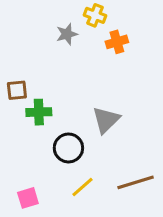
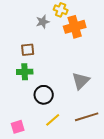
orange cross: (117, 42) -> (75, 27), size x1.5
brown square: (17, 90) -> (28, 50), moved
gray triangle: (106, 120) -> (81, 81), moved

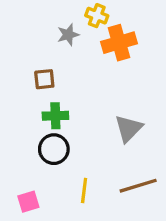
green cross: (25, 72) -> (55, 116), moved
black circle: (44, 95) -> (54, 149), moved
yellow line: (53, 120) -> (84, 190), turned -42

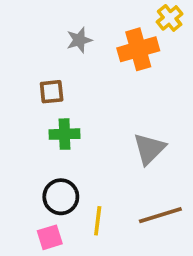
yellow cross: (97, 16) -> (170, 18), moved, turned 30
black circle: (54, 149) -> (61, 197), moved
pink square: (28, 202) -> (50, 237), moved

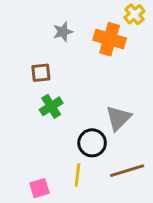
orange cross: (138, 49) -> (110, 39), turned 32
green cross: (65, 134) -> (51, 106), turned -30
black circle: (61, 197) -> (92, 143), moved

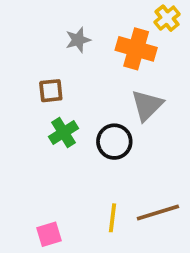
gray triangle: (118, 118) -> (147, 105), moved
black circle: (92, 143) -> (114, 142), moved
yellow line: (77, 175) -> (113, 218), moved

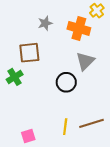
brown square: (51, 91) -> (29, 53), size x1.5
green cross: (63, 132) -> (15, 77), moved

